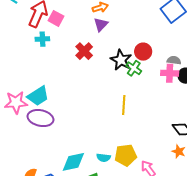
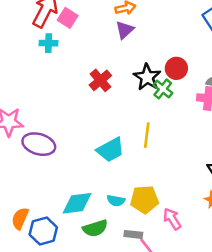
red cross: (84, 51) -> (100, 80), moved
cyan trapezoid: (38, 96) -> (110, 150), moved

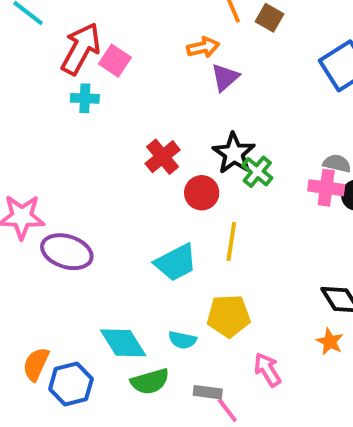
purple triangle: (125, 30) -> (225, 77), moved
red circle: (176, 68) -> (202, 193), moved
yellow pentagon: (144, 199) -> (229, 316), moved
cyan diamond: (77, 203) -> (123, 343), turned 64

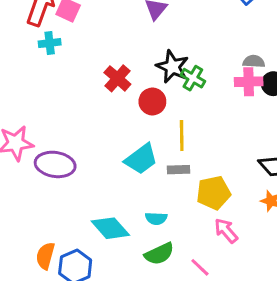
yellow pentagon: (229, 316) -> (214, 193), moved
green semicircle: (150, 381) -> (159, 254), moved
gray rectangle: (208, 392) -> (179, 170), moved

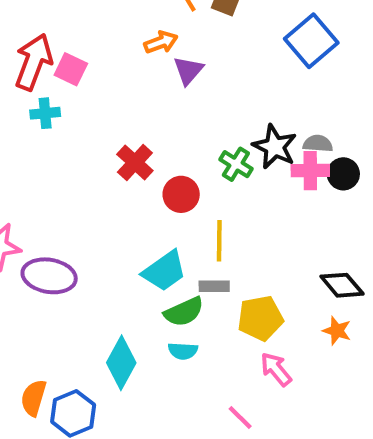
black star: (172, 67) -> (275, 147), moved
cyan diamond: (110, 228) -> (121, 363), turned 69
green semicircle: (159, 254) -> (184, 312), moved

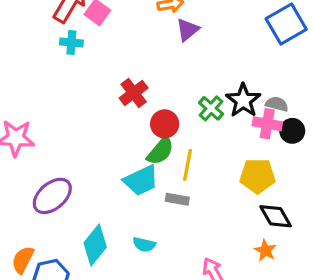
purple ellipse: (49, 276) -> (52, 196), moved, turned -60
green semicircle: (184, 312) -> (160, 151), moved, turned -36
yellow pentagon: (260, 318) -> (257, 176), moved

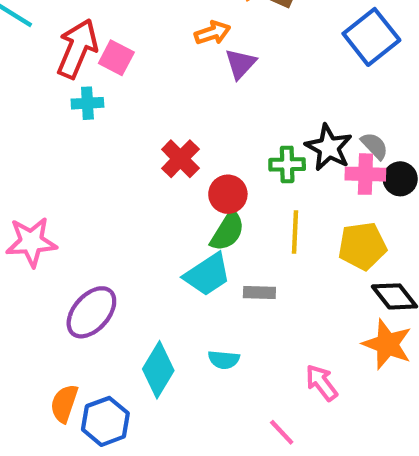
gray semicircle: (277, 104) -> (374, 146), turned 40
green cross: (211, 108) -> (287, 164), turned -35
yellow line: (188, 165) -> (295, 232), moved
orange star: (265, 250) -> (387, 344), size x1.6

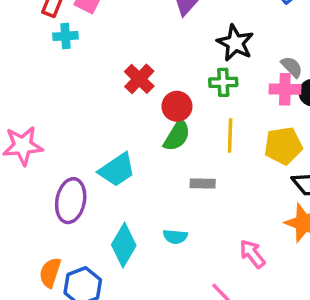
black star: (329, 147) -> (235, 43), moved
cyan trapezoid: (207, 275) -> (117, 170), moved
purple ellipse: (91, 312) -> (71, 201), turned -30

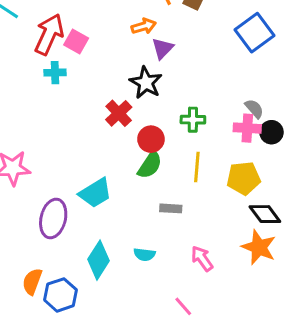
black star: (235, 43) -> (146, 83), moved
pink arrow: (252, 254) -> (202, 258), moved

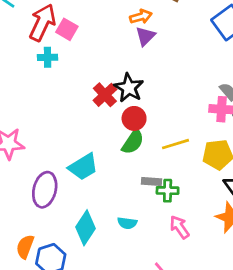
orange arrow: (144, 26) -> (141, 17), moved
black star: (146, 83) -> (129, 88), moved
green cross: (193, 120) -> (168, 191), moved
yellow line: (197, 167) -> (176, 144), turned 68

